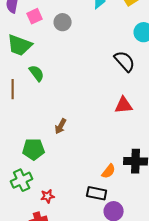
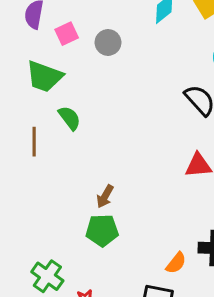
green pentagon: (34, 149) -> (102, 230), moved
green cross: (22, 180) -> (47, 276), turned -30

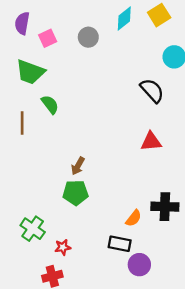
gray circle: (108, 42) -> (88, 37), moved

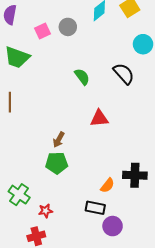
pink square: (48, 38) -> (42, 31), moved
green semicircle: (50, 104) -> (82, 77), moved
red triangle: (151, 142) -> (99, 118), moved

